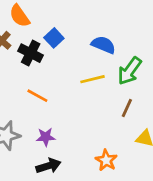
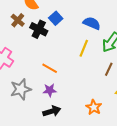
yellow line: (92, 79) -> (84, 48), turned -54
orange line: (37, 96) -> (50, 68), moved

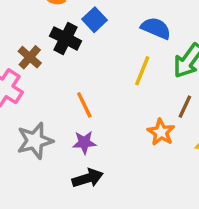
brown cross: (18, 20) -> (30, 57), moved
orange line: (50, 68) -> (84, 105), turned 35
orange star: (94, 107) -> (161, 132), moved

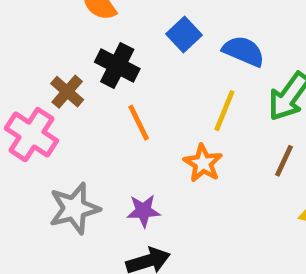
blue square: (95, 20) -> (184, 34), moved
orange line: (84, 105) -> (139, 123), moved
orange star: (161, 132) -> (203, 163), moved

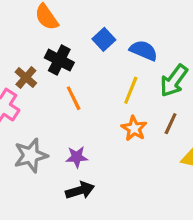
orange star: (203, 163) -> (134, 128), moved

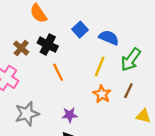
brown cross: (26, 78) -> (21, 48), moved
purple star: (77, 157) -> (70, 115), moved

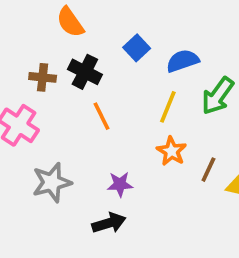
blue semicircle: (109, 38) -> (183, 61), turned -42
brown cross: (21, 48) -> (43, 77), turned -35
brown line: (128, 91) -> (208, 170), moved

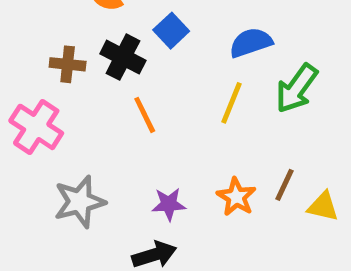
blue square: (137, 48) -> (171, 31), moved
orange star: (172, 151) -> (236, 197), moved

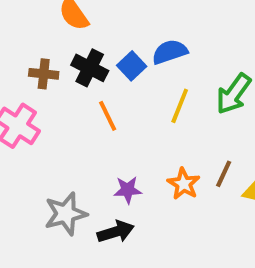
blue square: (171, 31) -> (132, 66), moved
blue semicircle: (251, 43) -> (170, 52), moved
gray star: (80, 202) -> (66, 214), moved

